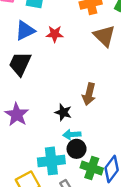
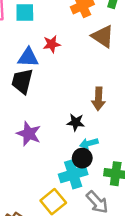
blue triangle: (25, 31) -> (28, 57), moved, turned 40
black circle: (77, 149) -> (82, 158), moved

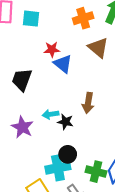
blue triangle: (28, 57) -> (63, 64), moved, turned 30
cyan arrow: (89, 143) -> (51, 114), moved

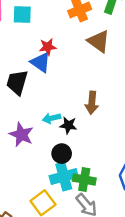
blue triangle: (63, 64) -> (41, 62), moved
black circle: (68, 154) -> (62, 154), moved
green cross: (96, 172) -> (84, 180), moved

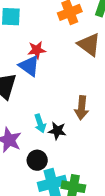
cyan arrow: (51, 118) -> (40, 123), turned -96
black circle: (62, 154) -> (37, 160), moved

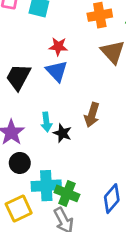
blue triangle: (29, 66) -> (57, 71), moved
black circle: (37, 160) -> (20, 163), moved

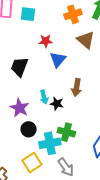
blue triangle: (57, 71) -> (58, 60), moved, turned 30
green cross: (67, 193) -> (66, 132), moved

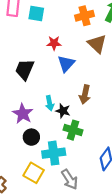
green cross: (66, 132) -> (73, 130), moved
yellow square: (32, 163) -> (34, 173), turned -30

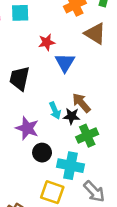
brown arrow: (85, 94) -> (81, 103), moved, turned 138
green cross: (73, 130) -> (87, 136), turned -30
cyan cross: (54, 153) -> (71, 166), turned 30

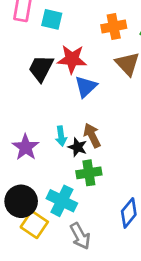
red star: (47, 42) -> (72, 59), size x1.5
black trapezoid: (20, 78) -> (41, 68), moved
black circle: (42, 153) -> (21, 201), moved, size x1.5

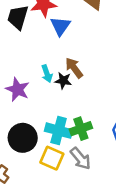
green cross: (89, 173) -> (81, 129), moved
yellow square: (34, 224) -> (52, 158), moved

